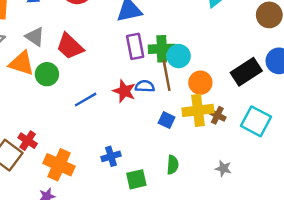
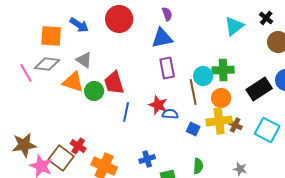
red trapezoid: (70, 46) -> (114, 83), moved, turned 30
green cross: (162, 49) -> (223, 70), moved
blue semicircle: (145, 86) -> (170, 114), moved
blue line: (86, 100) -> (126, 112), turned -48

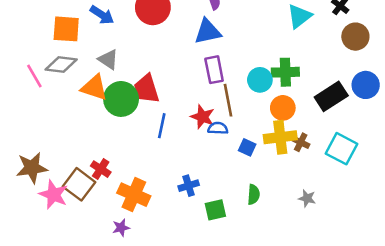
green circle: (94, 91) -> (121, 99), size x1.4
brown line: (193, 92) -> (228, 100), moved

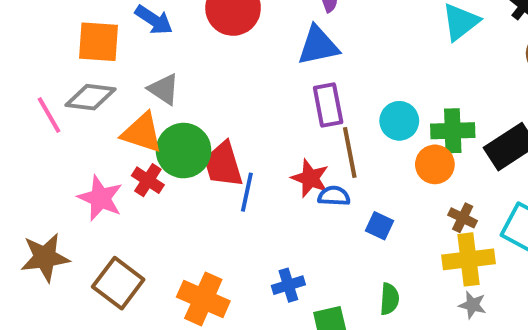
green cross: (285, 72) -> (453, 131), moved
red trapezoid: (147, 89) -> (223, 164), moved
yellow cross: (280, 137) -> (469, 259), moved
red cross: (101, 169) -> (148, 180), moved
pink star: (54, 195) -> (100, 198), moved

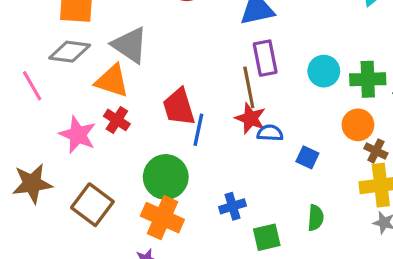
gray triangle: (164, 89) -> (130, 45), size x1.4
pink line: (49, 115) -> (32, 86), moved
green circle: (184, 151) -> (166, 177), moved
brown line: (350, 153) -> (249, 87), moved
orange circle: (435, 164) -> (358, 125), moved

